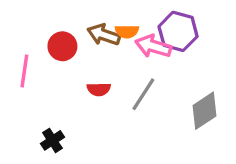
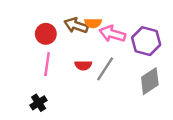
purple hexagon: (178, 31) -> (146, 41), moved
pink line: (24, 71) -> (47, 64), moved
red semicircle: (99, 89) -> (83, 65), moved

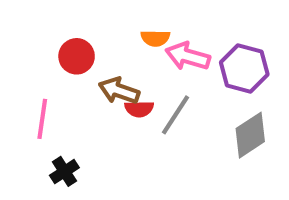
brown arrow: (76, 25) -> (119, 91), moved
pink line: (47, 64) -> (42, 119), moved

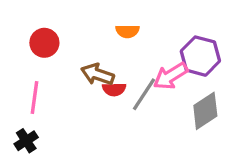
red circle: (77, 56) -> (44, 43), moved
pink arrow: (188, 56) -> (171, 76), moved, turned -48
black cross: (64, 171) -> (26, 141), moved

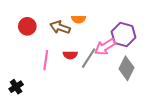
brown arrow: (98, 74) -> (60, 27), moved
pink line: (34, 98) -> (46, 60), moved
gray diamond: (205, 111) -> (127, 68), turned -30

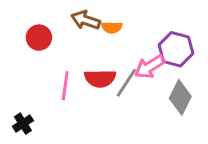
brown arrow: (60, 27) -> (86, 20), moved
red semicircle: (70, 55) -> (100, 78), size x1.5

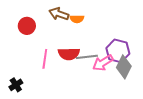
purple hexagon: (176, 49) -> (118, 51), moved
pink arrow: (150, 67) -> (103, 63), moved
gray line: (126, 83) -> (87, 57), turned 50

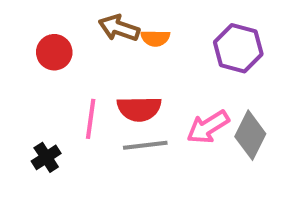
purple hexagon: (118, 51) -> (238, 48), moved
gray line: (87, 57) -> (145, 145), moved
black cross: (16, 85) -> (46, 157), moved

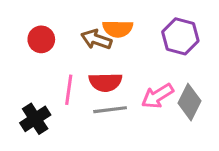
brown arrow: (119, 28) -> (96, 39), moved
orange semicircle: (155, 38) -> (118, 29), size x1.4
black cross: (46, 157) -> (35, 119), size x1.4

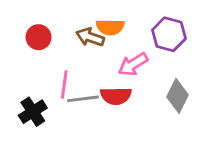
red semicircle: (105, 82) -> (116, 96), moved
pink arrow: (157, 96) -> (133, 64), moved
gray line: (110, 110) -> (83, 99), moved

